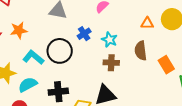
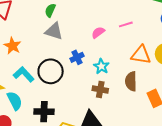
orange triangle: (147, 23) -> (141, 55), size x1.5
orange star: (19, 30) -> (13, 46), turned 30
cyan semicircle: (28, 85) -> (15, 101), turned 84

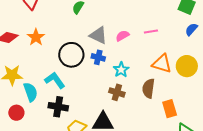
gray triangle: (54, 31) -> (98, 35), moved
blue cross: (77, 57) -> (98, 57), turned 32
black circle: (51, 71) -> (71, 55), moved
cyan L-shape: (24, 74) -> (55, 80), moved

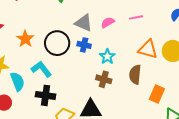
orange star: (36, 37) -> (25, 39), moved
orange rectangle: (170, 109) -> (157, 94), turned 42

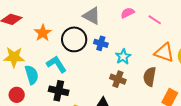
pink line: (136, 17) -> (155, 20), turned 40
pink semicircle: (108, 22) -> (127, 13), moved
gray triangle: (84, 23) -> (92, 16), moved

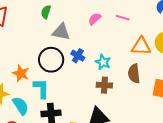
orange star: (43, 33) -> (21, 73), moved
blue cross: (101, 43) -> (78, 56), turned 32
cyan L-shape: (56, 64) -> (41, 88), turned 50

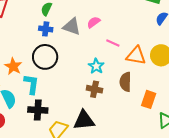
pink line: (123, 18) -> (113, 43), moved
gray triangle: (61, 32) -> (72, 27), moved
blue cross: (78, 56) -> (46, 29), moved, turned -32

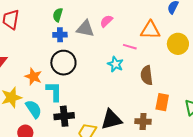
pink line: (113, 43) -> (130, 47), moved
orange triangle: (136, 56) -> (150, 30), moved
brown cross: (95, 89) -> (143, 121), moved
orange rectangle: (149, 99) -> (162, 102), moved

